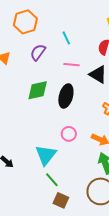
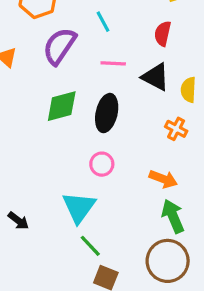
purple semicircle: (38, 52) -> (59, 46), size x1.4
pink circle: (69, 134) -> (102, 164), moved

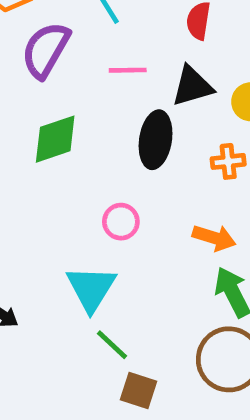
black triangle: (156, 77) -> (192, 86), turned -40
black ellipse: (107, 113) -> (156, 140), moved
orange cross: (176, 129) -> (228, 161), turned -30

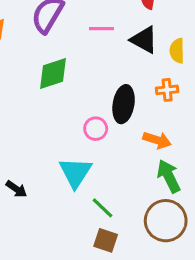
black triangle: (192, 86) -> (144, 40), turned 44
black ellipse: (156, 140) -> (124, 104), moved
green line: (112, 345) -> (102, 208), moved

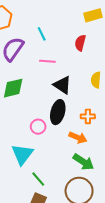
black triangle: (144, 40) -> (62, 85), moved
orange cross: (167, 90) -> (88, 116), moved
green arrow: (169, 176) -> (83, 162), turned 145

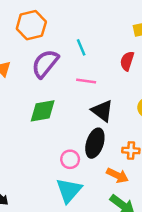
cyan triangle: (22, 154) -> (69, 190), moved

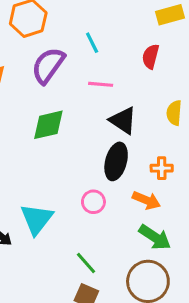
pink circle: (70, 159) -> (93, 202), moved
cyan triangle: (69, 190) -> (37, 219), moved

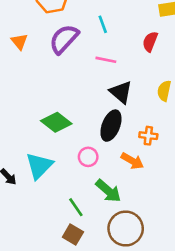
green diamond: (48, 125) -> (56, 122), moved, turned 44
green arrow: (155, 237) -> (108, 191), moved

